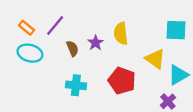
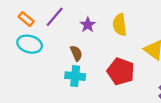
purple star: (95, 43) -> (88, 25), moved
brown semicircle: (72, 48) -> (76, 53), moved

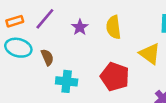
orange rectangle: (26, 19) -> (15, 21), turned -56
brown semicircle: (76, 53) -> (47, 57), moved

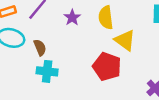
yellow triangle: (150, 54) -> (125, 40), moved
cyan cross: (67, 81) -> (47, 71), moved

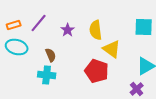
brown semicircle: (40, 47) -> (51, 55), moved

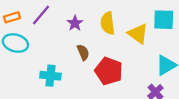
yellow triangle: (112, 49) -> (138, 34), moved
brown semicircle: (51, 55) -> (83, 52), moved

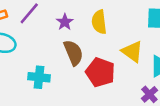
yellow triangle: (138, 34) -> (132, 51), moved
brown semicircle: (83, 52) -> (73, 53), size x1.5

